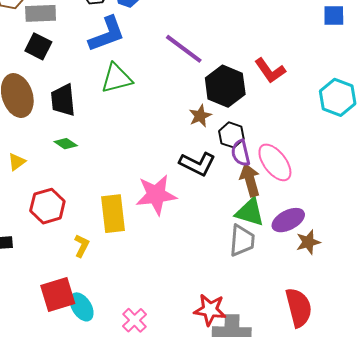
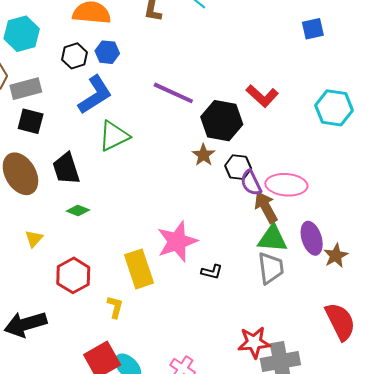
pink ellipse: (275, 162) -> (286, 185), turned -36
black L-shape: (197, 164) -> (212, 272), moved, size x0.6
purple ellipse: (288, 220) -> (312, 238), turned -68

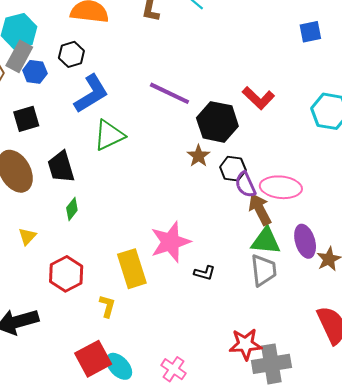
blue hexagon: (107, 52) -> (35, 72), moved
gray rectangle: (26, 89) -> (19, 56), moved, turned -48
black square: (31, 121) -> (26, 119), turned -32
green diamond: (78, 211) -> (72, 209), turned -75

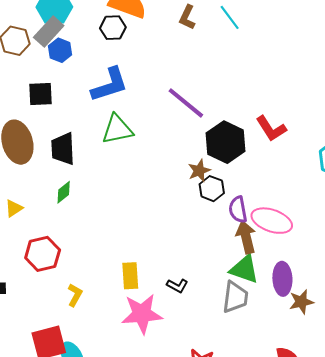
black hexagon: (71, 54) -> (113, 28), moved
black hexagon: (233, 169) -> (212, 189), moved
pink star: (171, 242) -> (142, 314), moved
yellow rectangle: (132, 269) -> (130, 276), moved, size x0.7

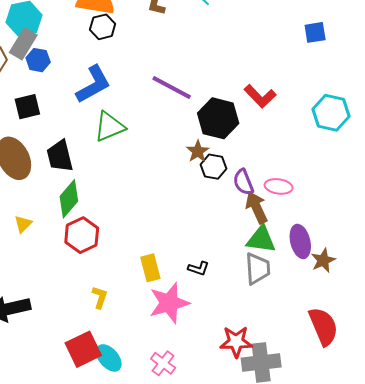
black hexagon: (113, 28) -> (103, 27), moved
green diamond: (64, 192) -> (69, 199), size x1.6
pink ellipse: (272, 221) -> (279, 186), size x0.7
red hexagon: (43, 254) -> (82, 235), moved

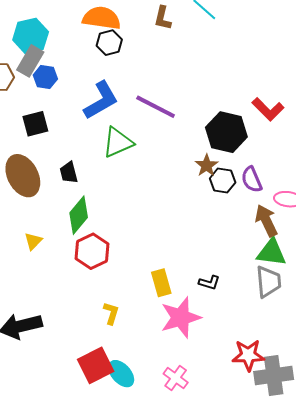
purple line: (172, 88) -> (156, 107), moved
black trapezoid: (60, 156) -> (69, 173), size x0.7
purple semicircle: (243, 182) -> (252, 180), moved

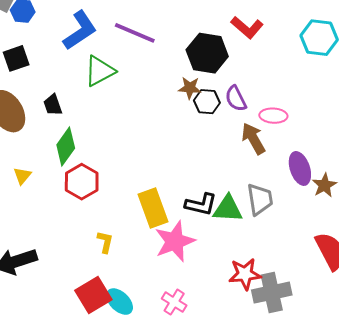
brown star: (207, 165) -> (190, 88), turned -30
green triangle: (271, 252) -> (228, 209), moved
yellow rectangle: (161, 283) -> (153, 208), size x1.4
black L-shape: (209, 283) -> (201, 204), size x1.5

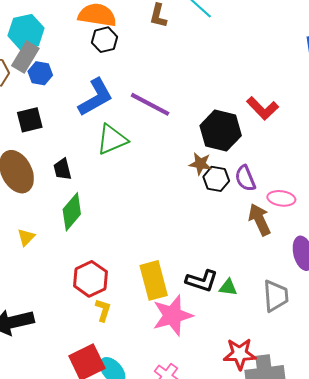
red hexagon: (82, 182) -> (90, 279), moved
gray trapezoid: (260, 199) -> (276, 296), moved
green triangle: (228, 209) -> (228, 287), size x0.6

